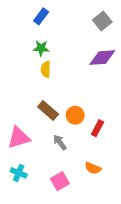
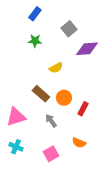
gray square: (102, 21) -> (69, 29), moved
yellow semicircle: (46, 69) -> (56, 68), moved, turned -120

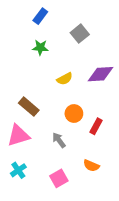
purple diamond: (87, 49) -> (101, 74), moved
brown rectangle: (41, 94) -> (29, 107), moved
cyan cross: (16, 147) -> (18, 170), turned 32

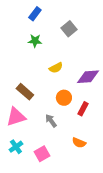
purple diamond: (101, 74) -> (88, 77), moved
pink square: (59, 178) -> (42, 154), moved

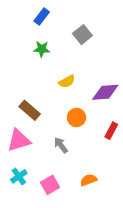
red rectangle: (83, 109) -> (111, 131), moved
orange semicircle: (79, 143) -> (88, 180), moved, turned 136

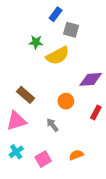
blue rectangle: (42, 17) -> (56, 14), moved
gray square: (82, 35) -> (71, 30), turned -35
yellow semicircle: (67, 81) -> (58, 56), moved, size x1.6

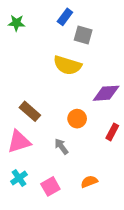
green star: (36, 42) -> (17, 23), moved
yellow semicircle: (58, 56) -> (67, 65), turned 45

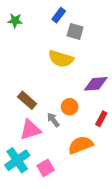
pink triangle: (19, 142) -> (30, 130), moved
gray arrow: (61, 146) -> (53, 120), moved
cyan cross: (19, 178) -> (17, 160), size x1.6
orange semicircle: (89, 182) -> (81, 145), moved, size x1.6

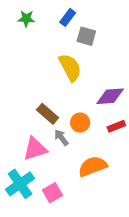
green star: (15, 21) -> (26, 19), moved
yellow semicircle: (61, 59) -> (70, 67), turned -135
brown rectangle: (27, 100) -> (48, 114), moved
red rectangle: (101, 119) -> (116, 126), moved, turned 40

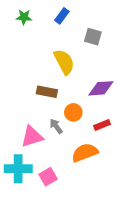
gray square: (86, 36) -> (93, 37), moved
brown rectangle: (48, 114) -> (47, 92), moved, turned -30
red rectangle: (116, 126) -> (102, 125), moved
cyan cross: (20, 184) -> (18, 169), turned 35

